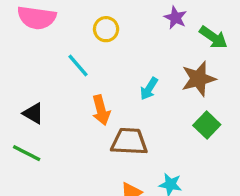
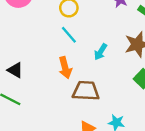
cyan line: (78, 66) -> (69, 35), moved

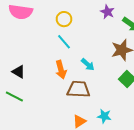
cyan arrow: (101, 52) -> (88, 65), moved, turned -80

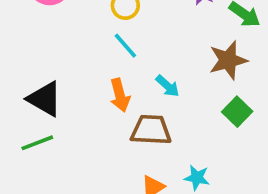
black triangle: (19, 72) -> (45, 99), size x1.5
green line: (14, 97) -> (37, 143), turned -48

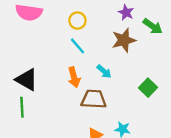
brown star: (228, 60) -> (124, 40), moved
green line: (37, 143) -> (22, 107), turned -72

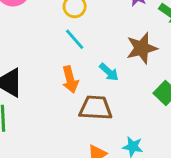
brown star: (124, 40) -> (142, 48), moved

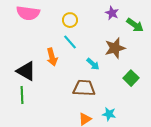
orange arrow: (70, 80) -> (52, 57), moved

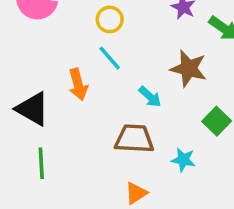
brown star: (115, 48) -> (189, 69), turned 30
green line: (22, 95) -> (41, 163), moved
cyan star: (109, 114) -> (183, 160), moved

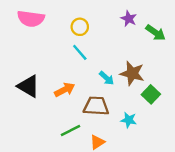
brown star: (189, 69) -> (132, 73), moved
orange arrow: (78, 84) -> (65, 90), moved, turned -102
green line: (41, 163) -> (70, 131), moved, turned 66

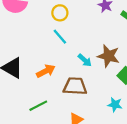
cyan star: (129, 120) -> (115, 105), moved
green line: (70, 131) -> (38, 106), moved

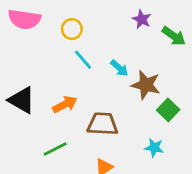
yellow circle: (60, 13) -> (72, 29), moved
cyan arrow: (85, 60) -> (119, 68), moved

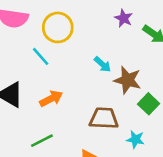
yellow circle: (72, 29) -> (58, 27), size x1.5
cyan line: (83, 60) -> (41, 56), moved
brown trapezoid: (103, 124) -> (104, 118), moved

